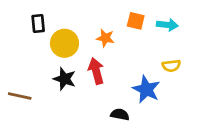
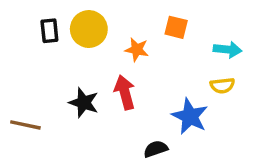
cyan arrow: (167, 25) -> (228, 50), moved
yellow circle: (64, 43) -> (89, 29), moved
black semicircle: (120, 114) -> (156, 149), turned -30

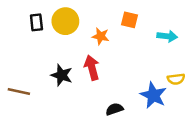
yellow semicircle: (222, 86) -> (176, 79), moved
blue star: (190, 116) -> (153, 95), moved

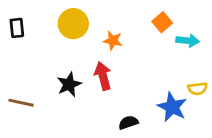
orange square: (129, 20) -> (162, 22), moved, turned 36
black rectangle: (36, 22) -> (17, 28), moved
black star: (62, 75) -> (69, 84), turned 30

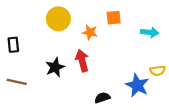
orange square: (162, 22) -> (114, 18), moved, turned 35
black rectangle: (17, 28) -> (13, 45), moved

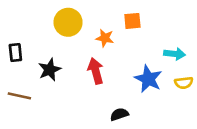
cyan arrow: (150, 32) -> (175, 54), moved
black star: (55, 67) -> (50, 70), moved
blue star: (137, 85) -> (148, 79), moved

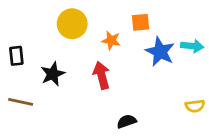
cyan arrow: (175, 54) -> (192, 46), moved
blue star: (148, 79) -> (160, 52), moved
yellow semicircle: (184, 83) -> (195, 106), moved

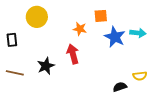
yellow circle: (72, 24) -> (37, 17), moved
black star: (53, 74) -> (46, 66), moved
black semicircle: (127, 121) -> (120, 87), moved

